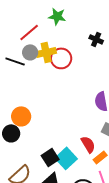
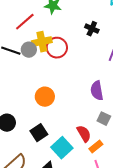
gray circle: (30, 52) -> (29, 50), moved
orange circle: (21, 116) -> (45, 97), moved
black square: (50, 157) -> (39, 133), moved

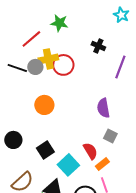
orange circle: (45, 97) -> (44, 105), moved

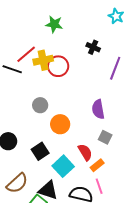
red line: (31, 39) -> (26, 54), moved
gray circle: (35, 67) -> (40, 105), moved
orange circle: (44, 105) -> (60, 124), moved

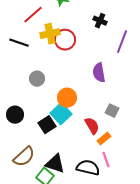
red line: (26, 54) -> (33, 15), moved
gray circle: (40, 105) -> (37, 79), moved
purple semicircle: (98, 109) -> (99, 73), moved
cyan square: (63, 166) -> (61, 114), moved

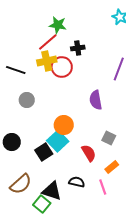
red line: (33, 15) -> (48, 42), moved
black cross: (100, 21) -> (78, 48), moved, turned -32
gray circle: (37, 79) -> (27, 100), moved
orange rectangle: (104, 139) -> (112, 167), moved
black semicircle: (88, 168) -> (77, 182), moved, size x0.7

